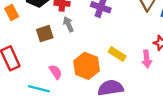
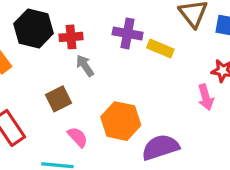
brown square: (45, 34) -> (59, 99), moved
yellow rectangle: (117, 54) -> (160, 49), moved

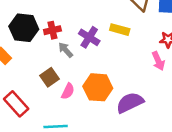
purple cross: (128, 33) -> (89, 37), moved, turned 30
pink semicircle: (78, 137) -> (68, 91), moved, turned 77

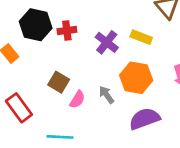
gray arrow: (66, 50) -> (107, 95), moved
brown square: (50, 77) -> (59, 82), turned -30
orange hexagon: (98, 87) -> (136, 78), moved

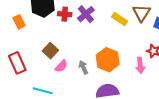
yellow rectangle: (141, 37) -> (120, 19), moved
purple cross: (107, 42) -> (86, 14), moved

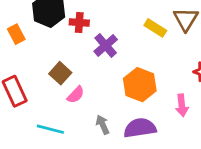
purple cross: (86, 14) -> (106, 45), moved
pink arrow: (140, 65) -> (182, 105), moved
gray arrow: (83, 67) -> (103, 125), moved

